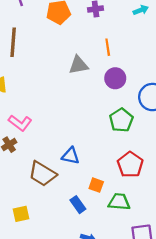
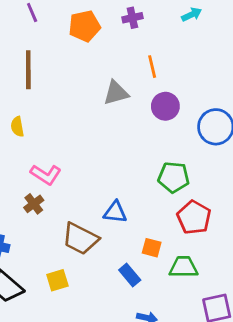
green pentagon: (121, 120) -> (174, 177), moved, turned -30
yellow square: (21, 214) -> (57, 280), moved

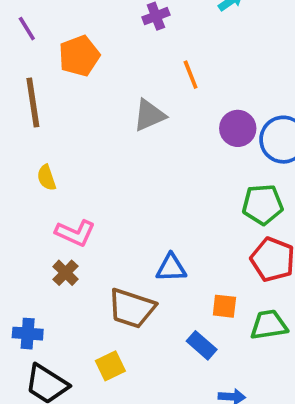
orange pentagon: (84, 26) -> (79, 56), moved
purple circle: (165, 106) -> (238, 128), moved
yellow semicircle: (17, 127) -> (46, 178), moved
green pentagon: (174, 177) -> (263, 204), moved

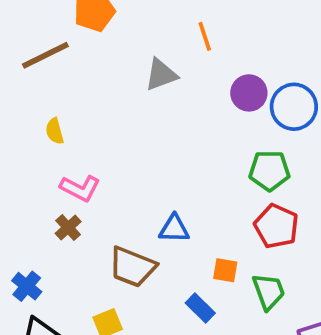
brown line: (33, 102) -> (45, 55), turned 69
green trapezoid: (269, 325) -> (269, 291), turned 75
blue cross: (28, 334) -> (27, 286), turned 32

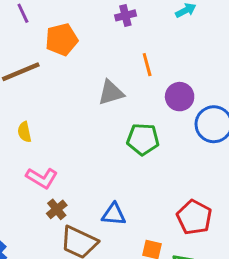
purple circle: (249, 93) -> (180, 97), moved
green pentagon: (269, 171) -> (143, 139), moved
brown cross: (68, 228) -> (57, 209), moved

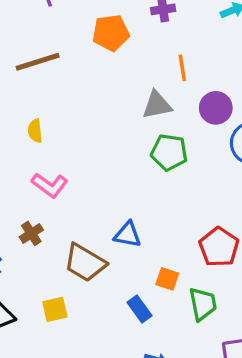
orange pentagon: (62, 40) -> (111, 33), moved
gray triangle: (111, 93) -> (157, 105), moved
brown cross: (57, 209) -> (31, 233), moved

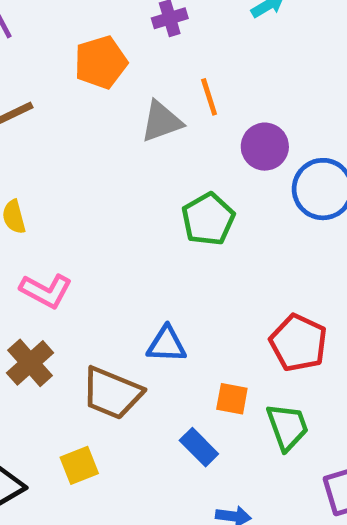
gray triangle: (157, 105) -> (161, 121), moved
green pentagon: (169, 152) -> (208, 219), turned -30
brown cross: (31, 233) -> (30, 363), size x1.4

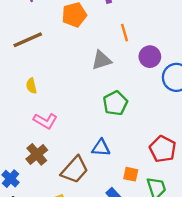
gray triangle: (161, 121) -> (101, 60), moved
green pentagon: (208, 219) -> (115, 103), moved
brown trapezoid: (112, 393) -> (75, 170), turned -72

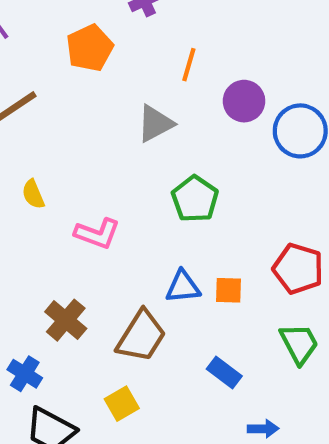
orange line: (124, 33) -> (189, 65), turned 42
pink L-shape: (45, 121) -> (97, 234), moved
orange square: (131, 174) -> (229, 290), moved

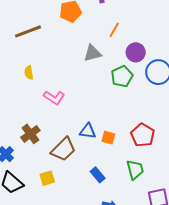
green pentagon: (195, 199) -> (122, 76), moved

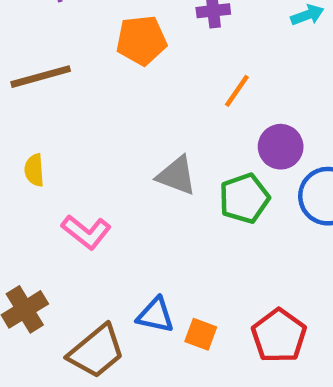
gray triangle: (92, 53) -> (177, 175), moved, turned 30

